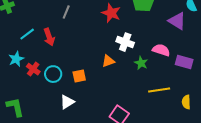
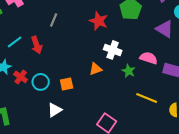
yellow line: (159, 90) -> (147, 98), turned 30

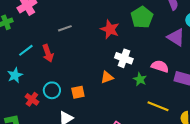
gray line: (54, 20) -> (65, 28), turned 48
red cross: (21, 77) -> (32, 99), moved

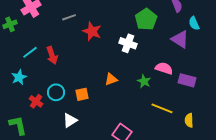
gray line: (65, 28) -> (69, 17), moved
red star: (110, 29) -> (92, 31), moved
white cross: (124, 58) -> (128, 43), moved

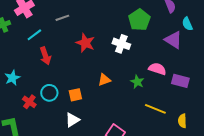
red star: (92, 31) -> (85, 43), moved
cyan line: (30, 52) -> (34, 35), moved
white triangle: (70, 120) -> (72, 120), moved

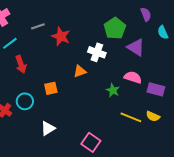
purple triangle: (173, 40) -> (136, 47), moved
red star: (85, 43) -> (61, 36), moved
orange triangle: (104, 80) -> (80, 71), moved
orange square: (75, 95) -> (51, 88), moved
yellow semicircle: (182, 121) -> (153, 116), moved, turned -64

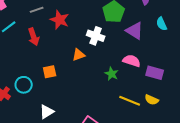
cyan semicircle: (163, 32) -> (162, 24), moved
red arrow: (21, 64) -> (34, 37), moved

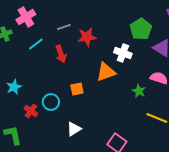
red star: (60, 20) -> (87, 37), turned -30
orange triangle: (79, 55) -> (106, 72), size x1.5

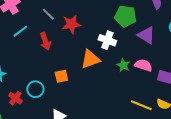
gray line: (64, 27) -> (48, 14), turned 64
green pentagon: (141, 29) -> (125, 16), turned -30
green star: (139, 91) -> (123, 65), moved

